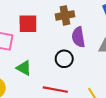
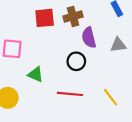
red square: (28, 24) -> (45, 18), moved

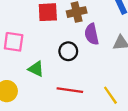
black circle: (76, 61) -> (68, 51), moved

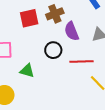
red line: (70, 90) -> (82, 61), moved

